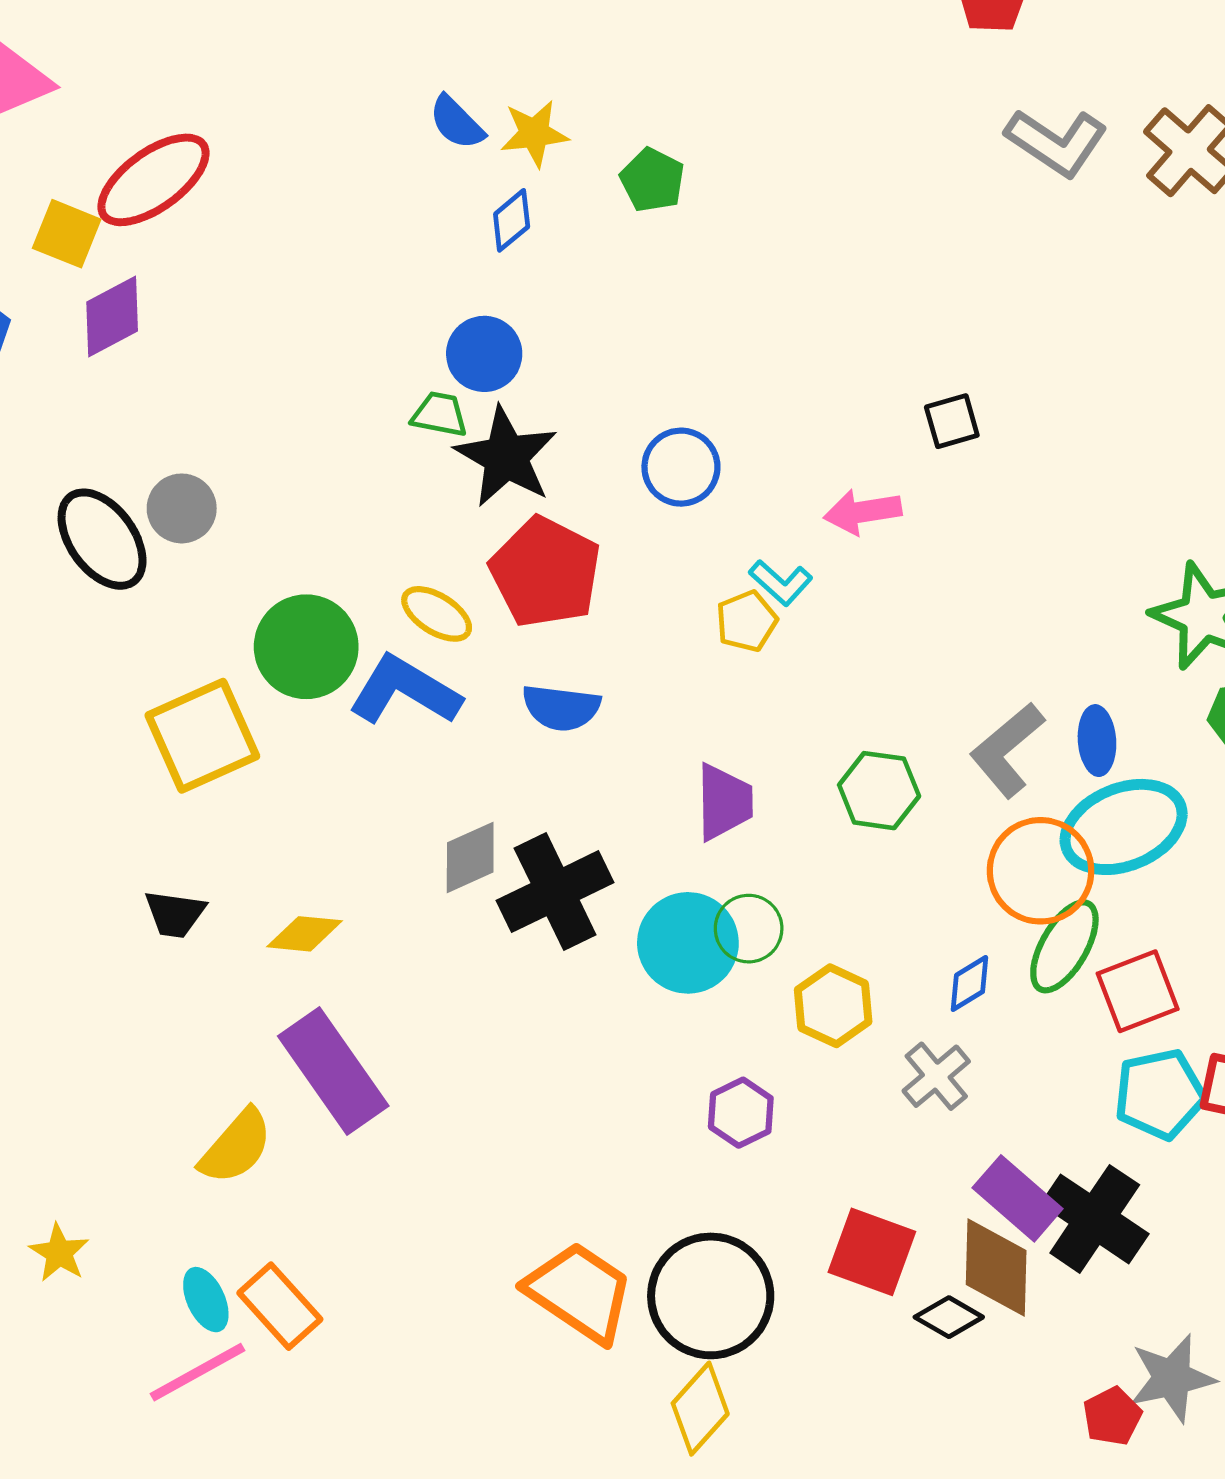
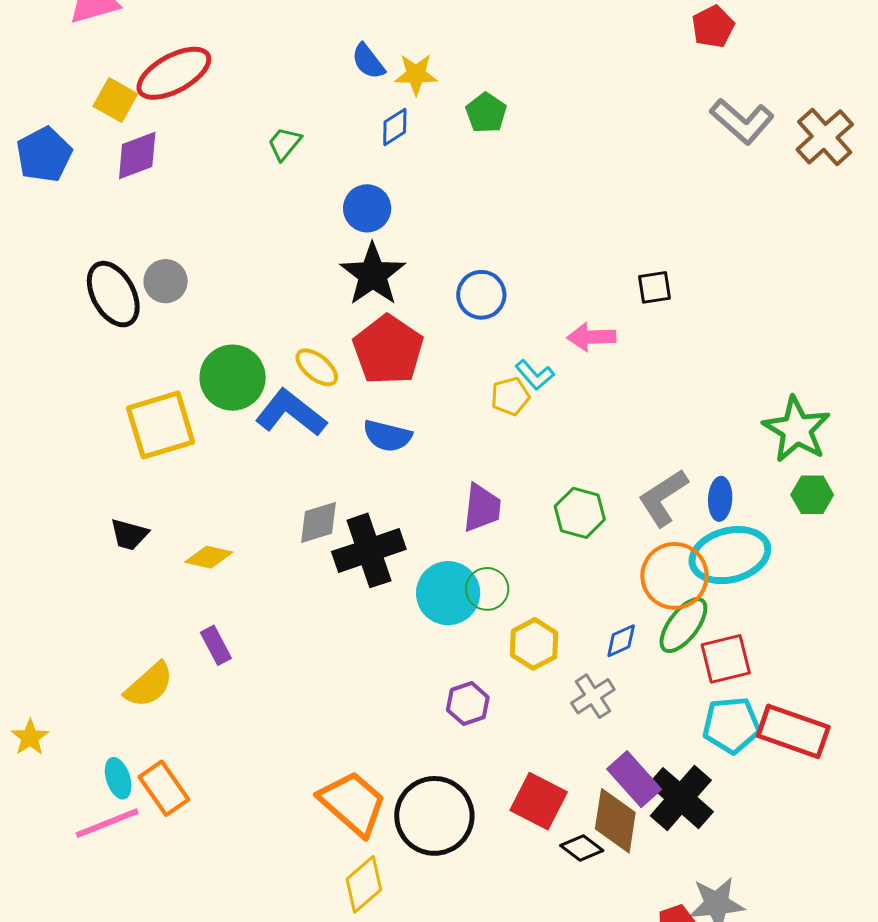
green trapezoid: (440, 414) -> (284, 144), moved, turned -69
purple rectangle: (333, 1071) -> (216, 645), size x0.5
yellow diamond: (700, 1409) -> (364, 884), moved

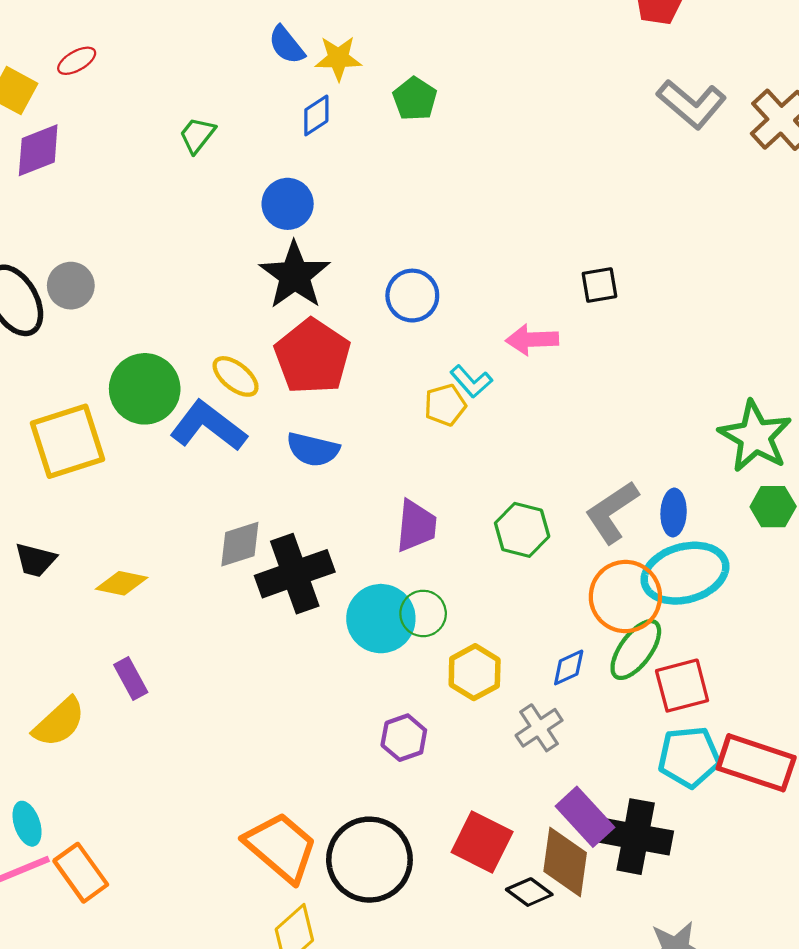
red ellipse: (174, 73) -> (77, 61), size x0.5
orange rectangle: (164, 788) -> (81, 873), moved
black cross: (681, 798) -> (636, 837), turned -30

